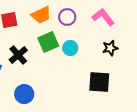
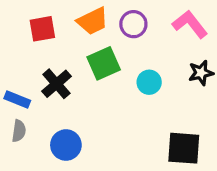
cyan circle: (70, 48) -> (149, 82), moved
black square: (99, 82) -> (184, 148), moved

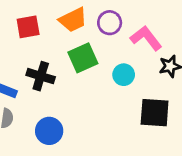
pink L-shape: (190, 24) -> (146, 38), moved
black cross: (57, 84) -> (41, 76), turned -32
black square: (184, 148) -> (155, 113), moved

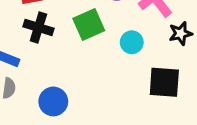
black cross: (41, 76) -> (38, 27), moved

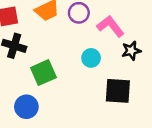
green square: (89, 25) -> (43, 73), moved

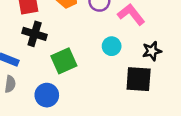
black star: (131, 51) -> (152, 51), moved

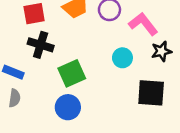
black star: (152, 51) -> (161, 51), moved
blue circle: (47, 95) -> (68, 107), moved

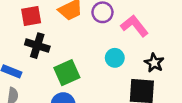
black star: (161, 51) -> (154, 63), moved, turned -30

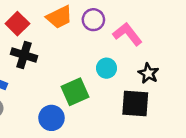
red square: (31, 16) -> (17, 24), turned -35
green square: (67, 73) -> (75, 92), moved

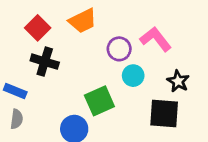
purple circle: (93, 20) -> (119, 49), moved

